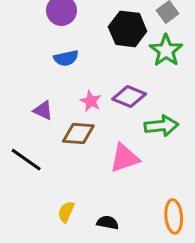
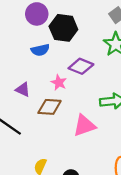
black hexagon: (128, 29) -> (63, 28), moved
purple diamond: (129, 97) -> (81, 66), moved

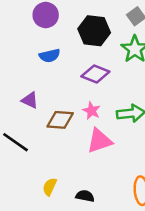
black hexagon: (63, 28) -> (94, 31), moved
pink star: (59, 83) -> (92, 111), moved

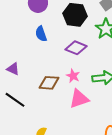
blue semicircle: (50, 56) -> (41, 34), turned 84
purple triangle: (30, 100) -> (13, 69), moved

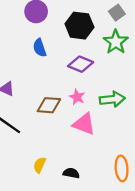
pink triangle: (79, 99) -> (84, 124), turned 40

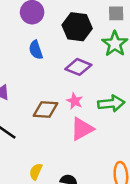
gray square: (117, 13) -> (116, 13), turned 35
pink triangle: (84, 124) -> (82, 129), turned -50

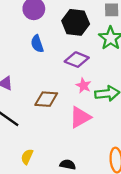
pink star: (75, 101) -> (83, 86), moved
yellow semicircle: (36, 172) -> (27, 157), moved

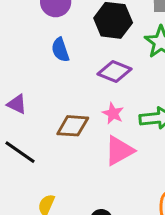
pink star: (83, 86) -> (113, 113), moved

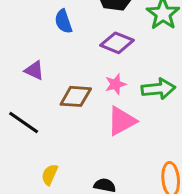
purple triangle: (17, 104) -> (34, 70), moved
pink star: (113, 113) -> (115, 84), turned 30

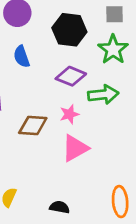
green arrow: (158, 89) -> (103, 95), moved

